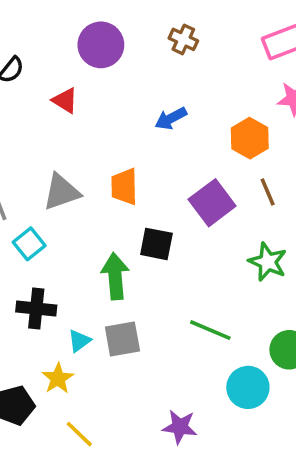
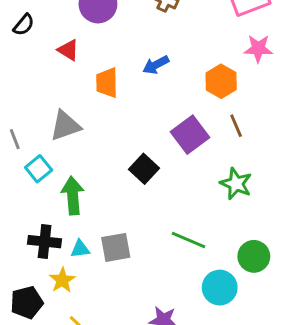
orange trapezoid: (124, 187) -> (107, 83), moved
black square: (156, 244) -> (144, 169), turned 32
green arrow: (115, 276) -> (73, 196), moved
black cross: (36, 309) -> (45, 242), moved
cyan triangle: (79, 341) -> (80, 249), turned 30

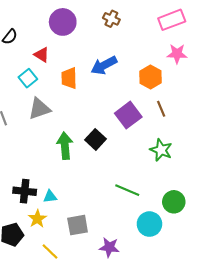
blue arrow: (156, 65) -> (104, 65), size x1.4
cyan square: (39, 169) -> (28, 78), moved
green arrow: (73, 196) -> (65, 146), moved
gray square: (116, 247) -> (78, 225), moved

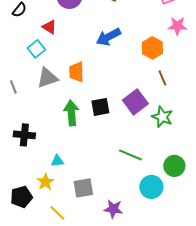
orange trapezoid: (69, 78) -> (76, 72), moved
purple square: (128, 115) -> (135, 102), moved
black square: (96, 139) -> (100, 107), turned 36
black cross: (25, 191) -> (24, 135), moved

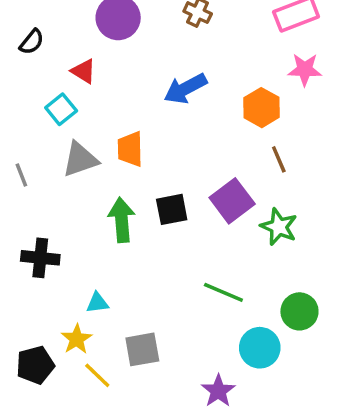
purple star: (113, 209) -> (218, 391), moved, turned 30
yellow line: (57, 213) -> (97, 375), moved

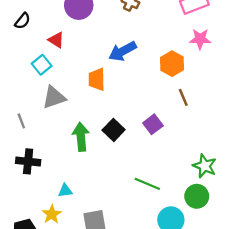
orange trapezoid: (130, 149) -> (97, 79), moved
gray line: (21, 175) -> (21, 121), moved
purple square: (232, 201) -> (153, 124), size x0.7
black square: (172, 209) -> (114, 130), turned -35
green star: (279, 227) -> (205, 166), moved

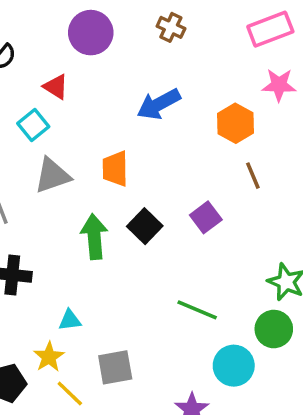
orange trapezoid: (97, 79) -> (115, 169), moved

